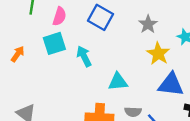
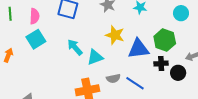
yellow star: (158, 54) -> (115, 35), moved
cyan arrow: (84, 56) -> (75, 47), moved

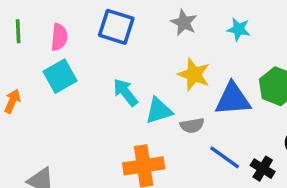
black cross: (161, 63) -> (263, 169), moved, turned 32
gray semicircle: (113, 78) -> (192, 126), moved

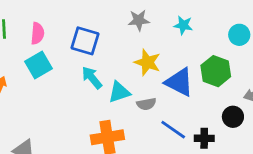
gray star: (184, 23) -> (139, 20), turned -30
blue square: (116, 27) -> (85, 41), moved
blue triangle: (233, 99) -> (179, 82), turned 32
black cross: (263, 169) -> (204, 138), turned -30

